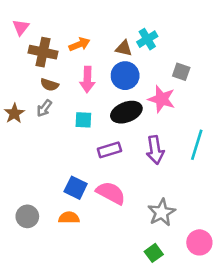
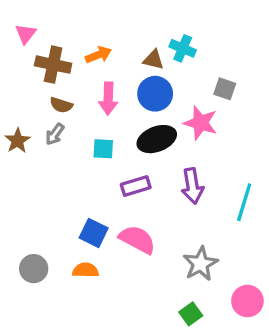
cyan cross: (147, 39) -> (183, 48), turned -36
cyan line: (197, 145) -> (244, 202), moved

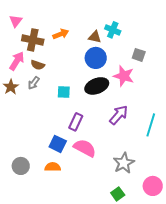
pink arrow: (108, 99) -> (17, 61), moved, turned -150
purple rectangle: (136, 186) -> (76, 122), moved, turned -48
purple arrow: (192, 186) -> (119, 115), turned -130

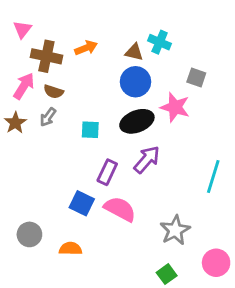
purple arrow: (119, 115) -> (147, 160), moved
orange semicircle: (53, 167) -> (70, 249), moved

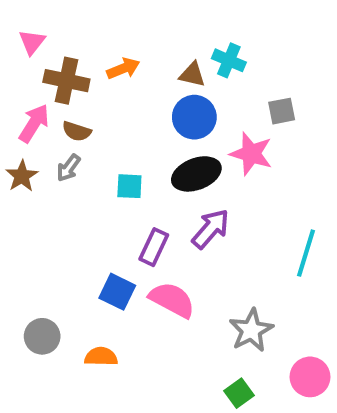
gray square: (196, 78) -> (282, 111), turned -30

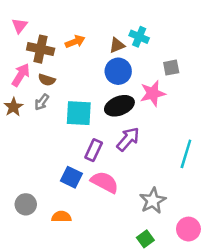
brown triangle: (192, 75) -> (117, 45), turned -35
pink star: (251, 154) -> (153, 93), turned -30
cyan square: (129, 186) -> (79, 113), size x1.6

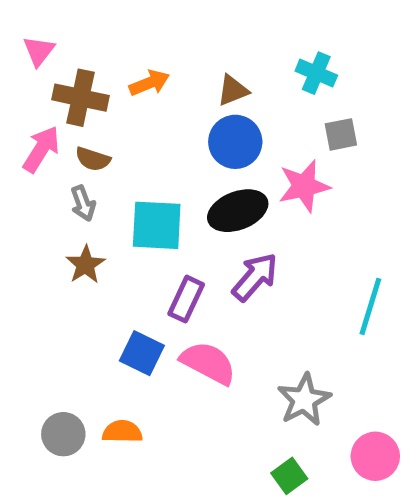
cyan cross: (139, 37) -> (316, 73), moved
gray arrow: (42, 102) -> (83, 203), turned -56
brown star: (13, 107) -> (85, 265), moved
gray circle: (26, 204) -> (63, 434), moved

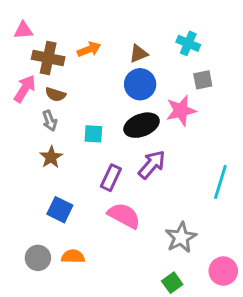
pink triangle: (39, 51) -> (23, 30), turned 48
cyan square: (157, 225) -> (93, 134), size x0.6
blue square: (142, 353) -> (60, 210), moved

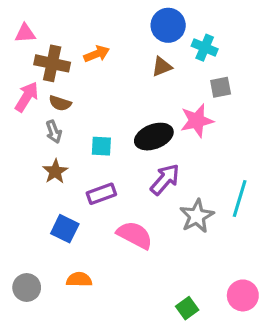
brown triangle: (139, 54) -> (162, 67), moved
blue circle: (140, 84) -> (168, 25), moved
purple rectangle: (111, 178) -> (101, 194), moved, turned 45
gray star: (181, 237) -> (197, 216), moved
gray circle: (38, 258) -> (27, 287), moved

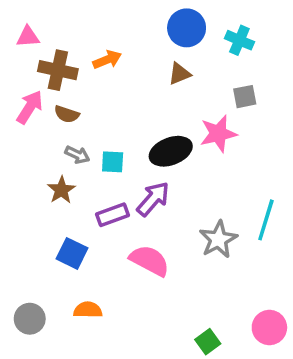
cyan cross: (205, 48) -> (239, 40), moved
gray arrow: (54, 132) -> (77, 155), moved, turned -45
purple arrow: (165, 179) -> (153, 199), moved

